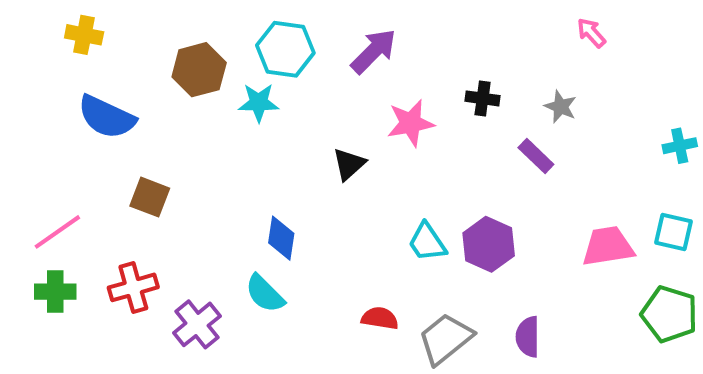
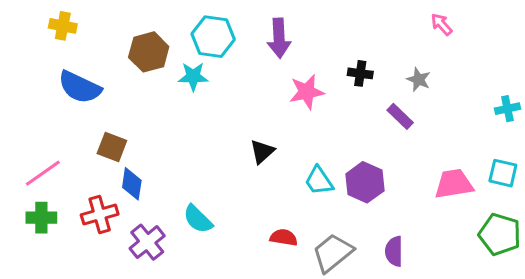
purple arrow: (374, 51) -> (279, 38), turned 132
black triangle: (349, 164) -> (262, 152), moved
blue diamond: (281, 238) -> (132, 184), moved

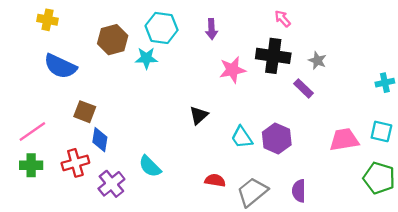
pink arrow: (442, 24) -> (283, 19), moved
purple arrow: (279, 38) -> (212, 29), size x0.7
black cross: (360, 73) -> (273, 56), size x1.8

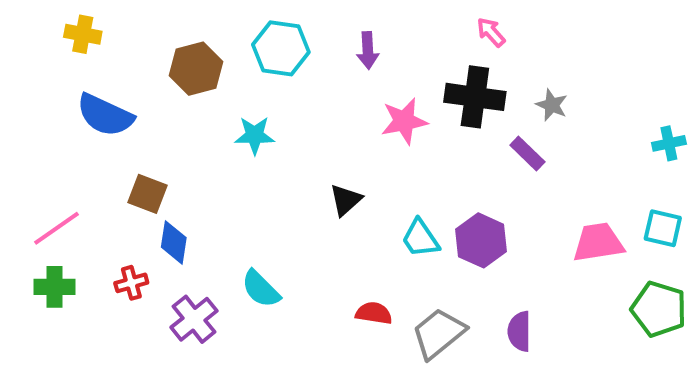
cyan star: (146, 58) -> (255, 135), moved
red cross: (75, 163) -> (131, 283), size x0.7

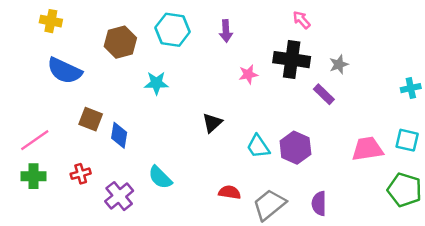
gray star: (552, 105) -> (339, 64), turned 30
pink star: (404, 121) -> (248, 74), size x0.7
blue diamond: (174, 242) -> (119, 135), moved

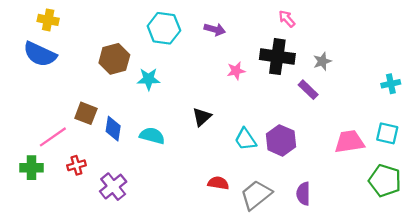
purple arrow: (226, 31) -> (215, 29), turned -72
brown hexagon: (120, 42) -> (114, 59), moved
blue semicircle: (65, 71) -> (40, 54), moved
pink line: (35, 140) -> (53, 137), moved
cyan semicircle: (160, 177) -> (152, 136), moved, turned 150

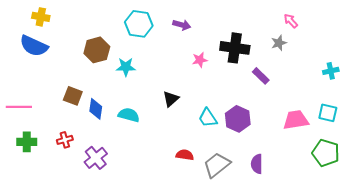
pink arrow: (287, 19) -> (291, 21), moved
gray star: (322, 61) -> (279, 43), moved
pink line: (53, 137) -> (19, 107), moved, turned 35

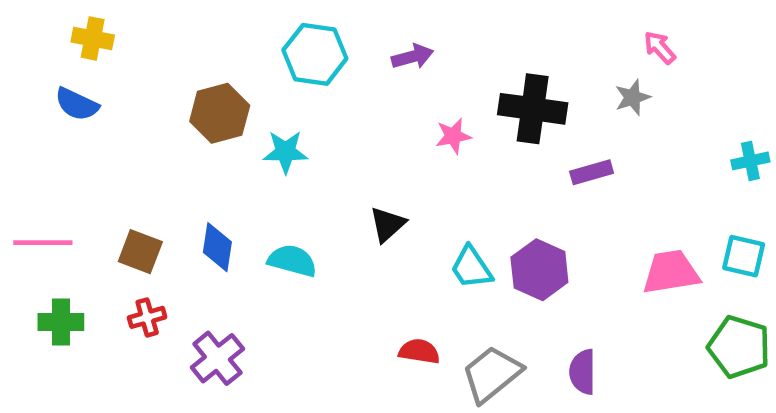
purple arrow: (182, 25) -> (412, 57), turned -30
blue semicircle: (34, 46) -> (77, 104), size x0.7
purple rectangle: (261, 76) -> (592, 172), turned -60
brown square: (73, 96) -> (140, 252), moved

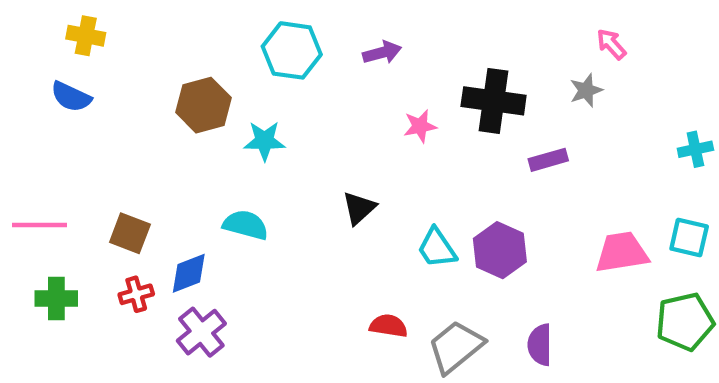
blue diamond: (217, 247) -> (189, 273), moved, turned 60
cyan semicircle: (292, 261) -> (246, 225), moved
green pentagon: (739, 347) -> (685, 322), turned -30

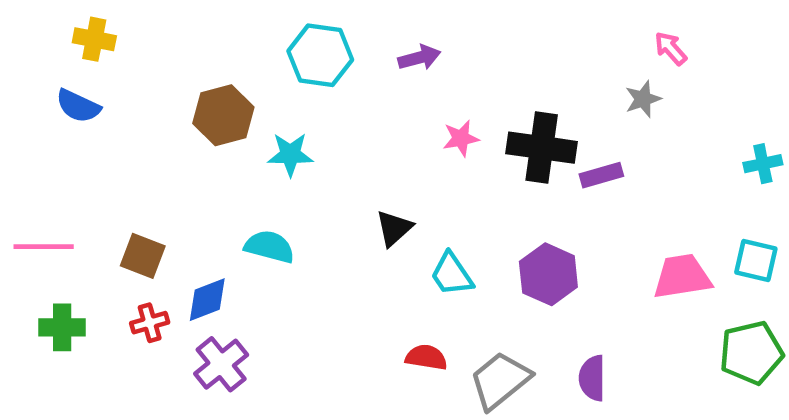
black cross: (494, 101) -> (542, 148), moved
cyan trapezoid: (437, 248) -> (452, 274), moved

